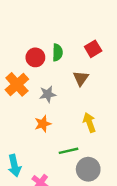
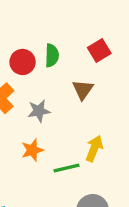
yellow arrow: (89, 123) -> (94, 148), turned 42
green line: (69, 151) -> (67, 168), moved

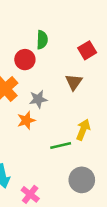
green semicircle: (52, 55) -> (42, 40), moved
orange star: (32, 150) -> (26, 120), moved

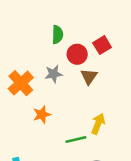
red circle: (25, 60) -> (77, 54), moved
gray star: (38, 99) -> (54, 74), moved

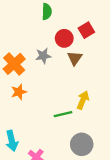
green semicircle: (57, 35) -> (47, 12), moved
orange star: (42, 115) -> (19, 92), moved

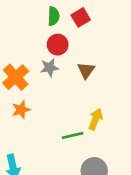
red square: (86, 30) -> (81, 17), moved
red circle: (64, 38) -> (58, 45), moved

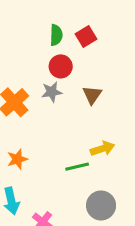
orange star: (21, 110) -> (17, 159), moved
yellow arrow: (96, 119) -> (103, 149), turned 50

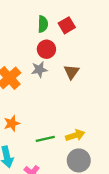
yellow arrow: (103, 149) -> (75, 135), moved
green line: (77, 167) -> (45, 139), moved

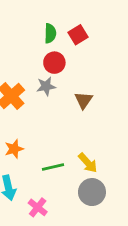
brown triangle: (72, 72) -> (84, 100), moved
yellow arrow: (75, 135) -> (88, 163), turned 66

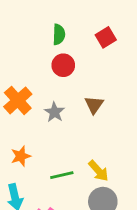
red square: (78, 35) -> (106, 37), moved
gray star: (46, 86) -> (54, 112), moved, turned -30

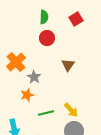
gray star: (54, 112) -> (34, 77), moved
orange star: (21, 156) -> (27, 95), moved

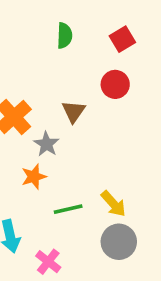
red circle: (47, 38) -> (115, 84), moved
brown triangle: (68, 65) -> (74, 112), moved

